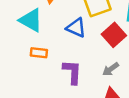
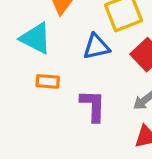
blue triangle: (76, 28) -> (96, 47), turned -35

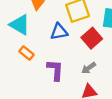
orange rectangle: (48, 81) -> (26, 53), turned 32

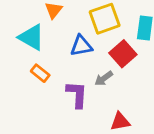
gray arrow: (89, 68) -> (104, 78), moved

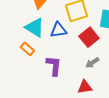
cyan triangle: (31, 37) -> (35, 28), moved
gray arrow: (104, 78) -> (92, 63), moved

